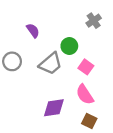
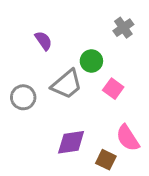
gray circle: (12, 61) -> (23, 97), moved
pink semicircle: (85, 94) -> (128, 138), moved
brown square: (89, 121) -> (106, 160), moved

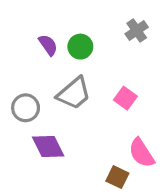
green circle: (91, 61) -> (80, 47), moved
purple diamond: (71, 142) -> (48, 146), moved, turned 72

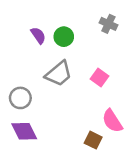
gray cross: (137, 30) -> (108, 24), turned -30
gray circle: (26, 108) -> (20, 98), moved
purple diamond: (48, 146) -> (24, 131), moved

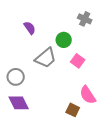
green circle: (64, 37) -> (64, 40), moved

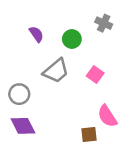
green circle: (64, 40) -> (72, 39), moved
brown square: (73, 110) -> (89, 134), turned -32

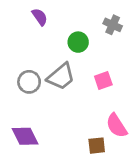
purple semicircle: (36, 34) -> (40, 17), moved
pink square: (95, 74) -> (103, 81), turned 35
gray circle: (19, 94) -> (29, 82), moved

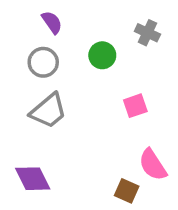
gray trapezoid: (61, 77) -> (48, 111), moved
gray circle: (29, 82) -> (43, 62), moved
brown square: (97, 146) -> (127, 191), turned 30

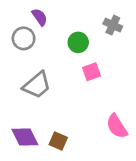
gray circle: (43, 62) -> (24, 38), moved
pink square: (135, 106) -> (92, 72), moved
brown square: (127, 191) -> (58, 141), moved

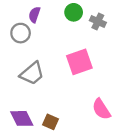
purple semicircle: (40, 17) -> (34, 15), turned -126
green circle: (78, 42) -> (74, 12), moved
pink square: (92, 72) -> (79, 62), size x1.6

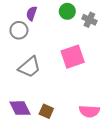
pink semicircle: (101, 109) -> (89, 111), moved, turned -54

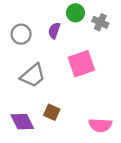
purple semicircle: (32, 13) -> (54, 31), moved
brown square: (46, 111) -> (52, 112), moved

